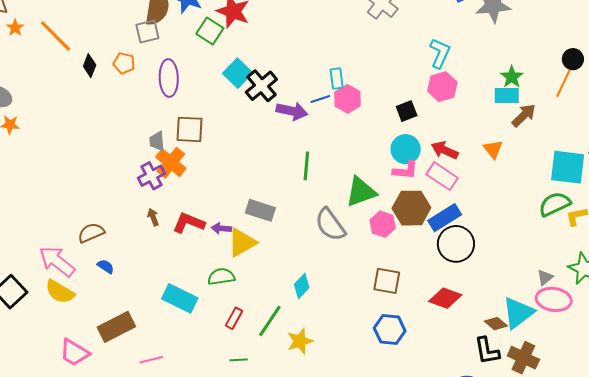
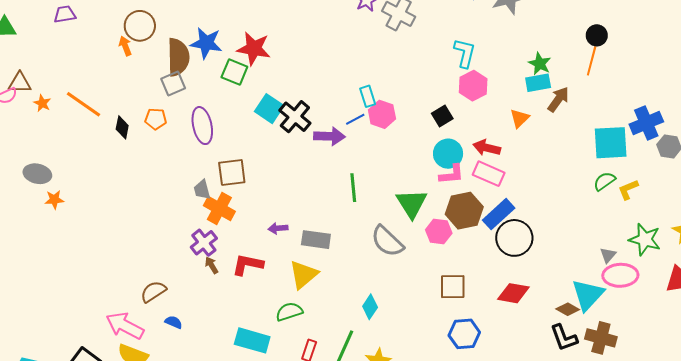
orange triangle: (493, 149) -> (520, 118), moved, turned 35
purple cross: (151, 176) -> (204, 243), moved
green triangle: (361, 192) -> (412, 203), turned -32
green semicircle: (555, 204) -> (604, 181), size x0.7
purple arrow: (221, 228) -> (278, 228), moved

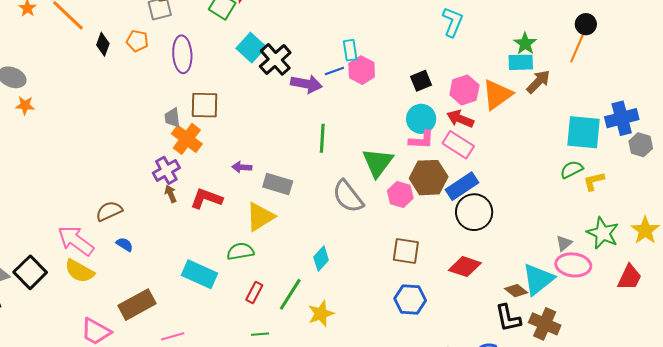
pink hexagon: (473, 86) -> (464, 90), moved
orange triangle: (520, 118) -> (497, 95), size x1.6

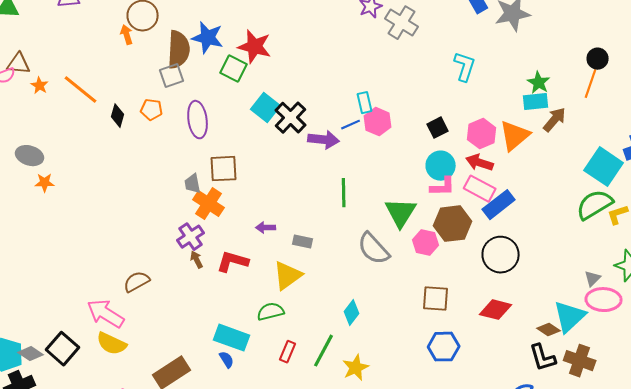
cyan square: (584, 132) -> (604, 167), turned 33
green semicircle: (572, 170) -> (595, 205), size x1.6
gray rectangle: (278, 184) -> (303, 242), size x0.7
blue rectangle: (462, 186) -> (499, 205), moved
blue semicircle: (125, 244) -> (227, 360), moved, turned 30

